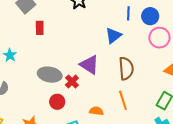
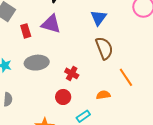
purple triangle: (89, 65) -> (51, 24), moved
brown semicircle: (126, 68) -> (104, 48), moved
gray ellipse: (50, 75) -> (37, 63), moved

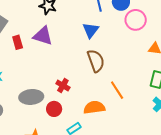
gray ellipse: (37, 63) -> (31, 97), moved
orange semicircle: (103, 95) -> (94, 107), size x1.5

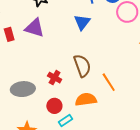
brown semicircle: (96, 61) -> (82, 66), moved
red circle: (54, 109) -> (54, 106), moved

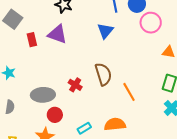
orange semicircle: (86, 99) -> (115, 124), moved
red circle: (54, 106) -> (55, 115), moved

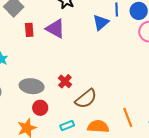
blue triangle: (105, 31) -> (101, 22), moved
brown semicircle: (103, 74) -> (86, 99), moved, turned 60
orange line: (129, 92) -> (128, 117), moved

